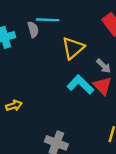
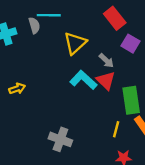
yellow arrow: (14, 106) -> (17, 89), moved

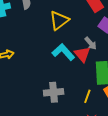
gray arrow: (106, 61) -> (91, 43), moved
gray cross: (60, 139) -> (54, 92), moved, turned -30

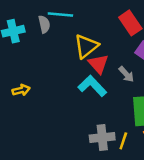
red triangle: (82, 54) -> (98, 64), moved
gray cross: (54, 92) -> (102, 137), moved

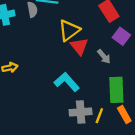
cyan L-shape: (92, 86) -> (67, 82), moved

